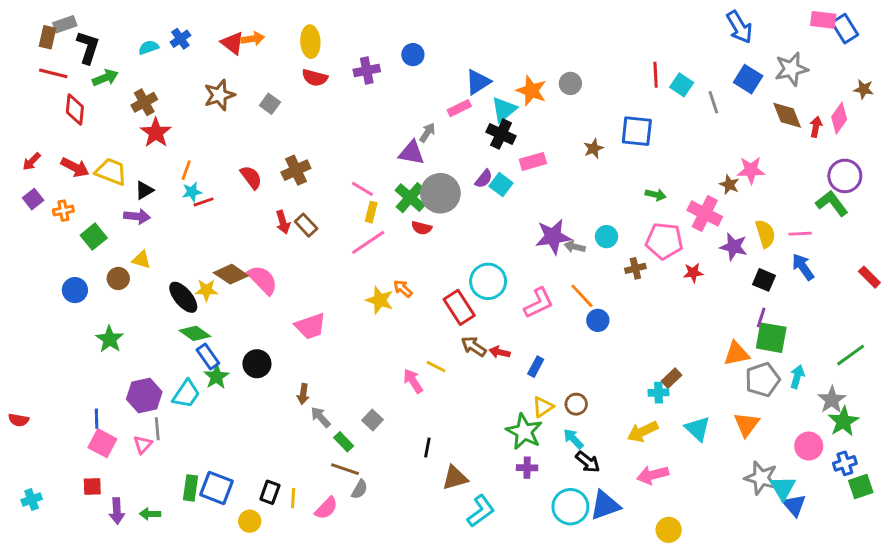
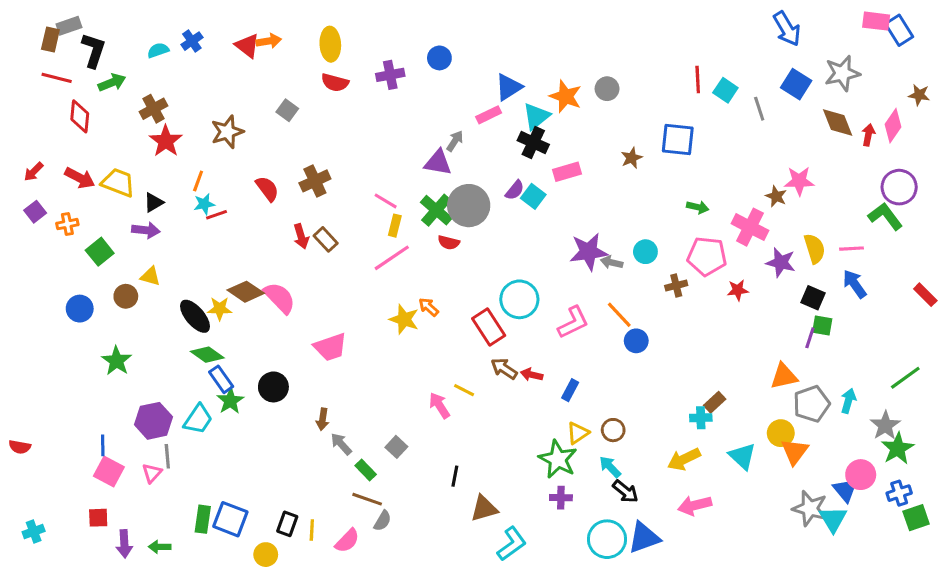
brown star: (219, 95) -> (227, 132), moved
green square: (771, 338) -> (822, 325), moved, size x0.6
blue triangle: (794, 505) -> (845, 490), moved
yellow circle: (669, 530) -> (781, 433), moved

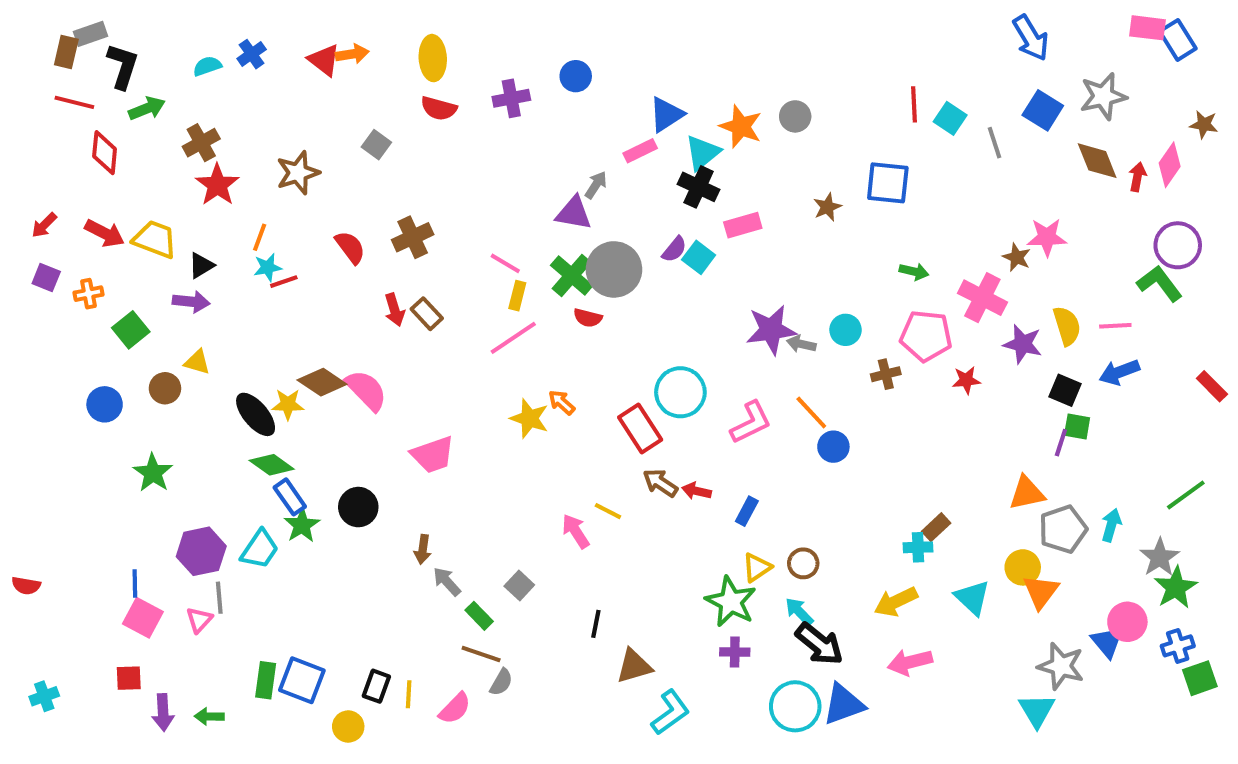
purple square: (35, 212) -> (46, 278), turned -30
blue arrow: (855, 284) -> (1119, 372), turned -76
black arrow: (625, 492) -> (819, 644), size x1.4
cyan triangle: (833, 519) -> (1037, 710), moved

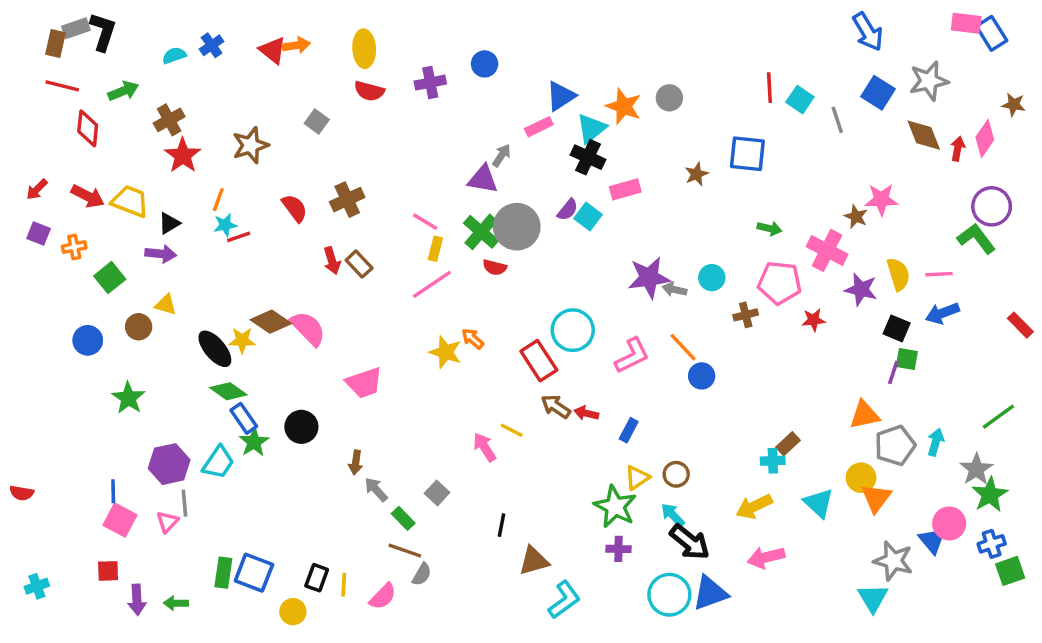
black L-shape: (123, 66) -> (103, 32), moved

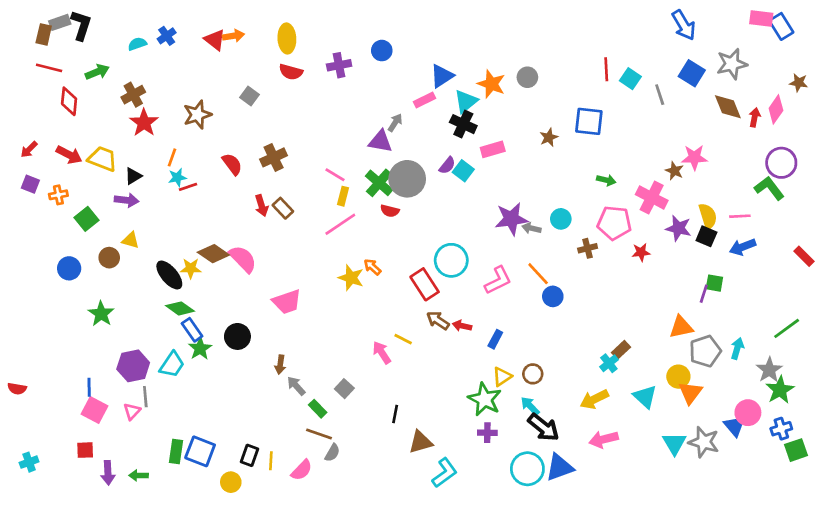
black square: (897, 328) -> (706, 236), moved
cyan cross: (773, 461) -> (609, 363), turned -36
cyan triangle: (873, 598) -> (674, 443), moved

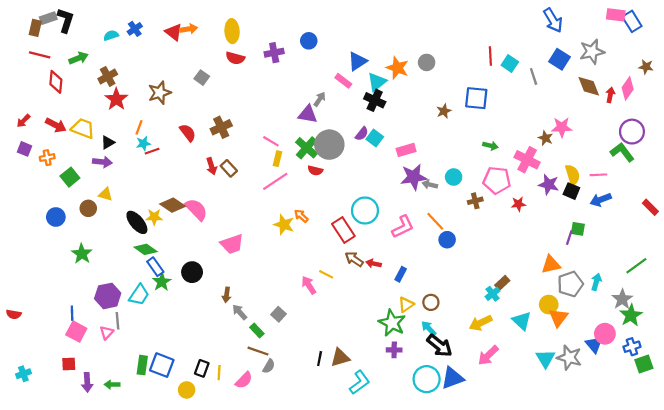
pink rectangle: (425, 100) -> (343, 81), turned 63
pink rectangle: (493, 149) -> (406, 150), moved
black line: (395, 414) -> (320, 359), moved
pink arrow: (604, 439) -> (488, 355), turned -30

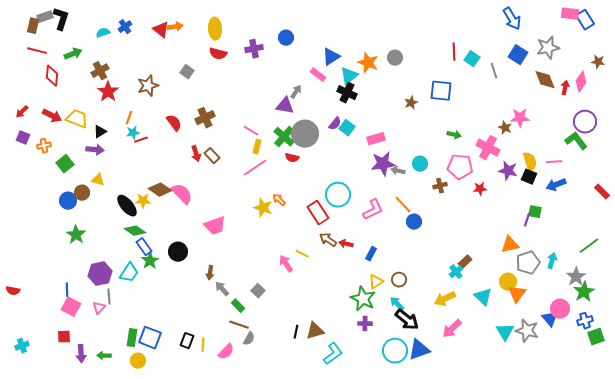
blue circle: (56, 217) -> (68, 201), moved
yellow circle: (187, 390) -> (138, 361), moved

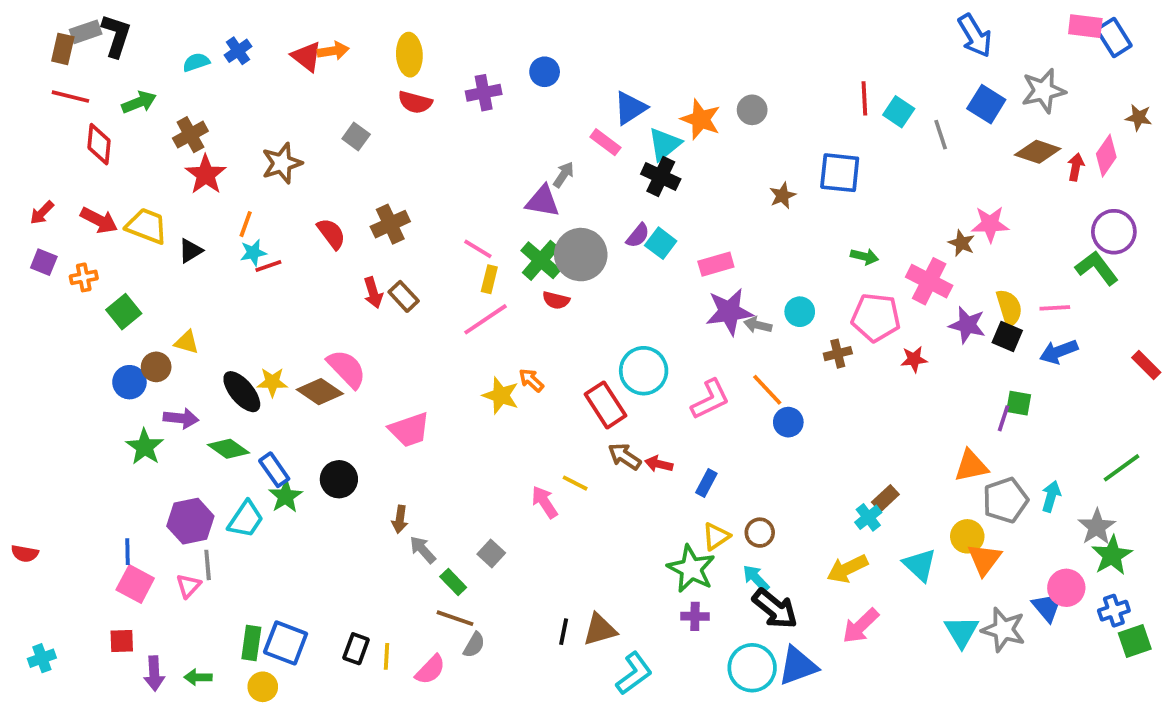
brown diamond: (545, 80) -> (1038, 152), turned -50
purple arrow: (95, 150) -> (181, 418), moved
brown diamond: (160, 190) -> (320, 392), moved
green diamond: (135, 231) -> (228, 449), moved

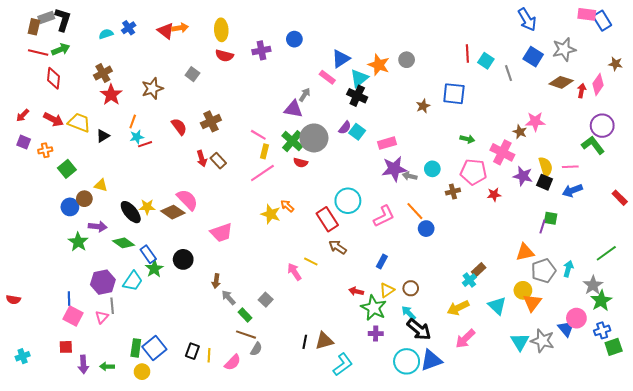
green arrow: (139, 102) -> (61, 49), moved
red arrow: (659, 464) -> (356, 291), moved
blue square: (286, 643) -> (154, 348), turned 30

